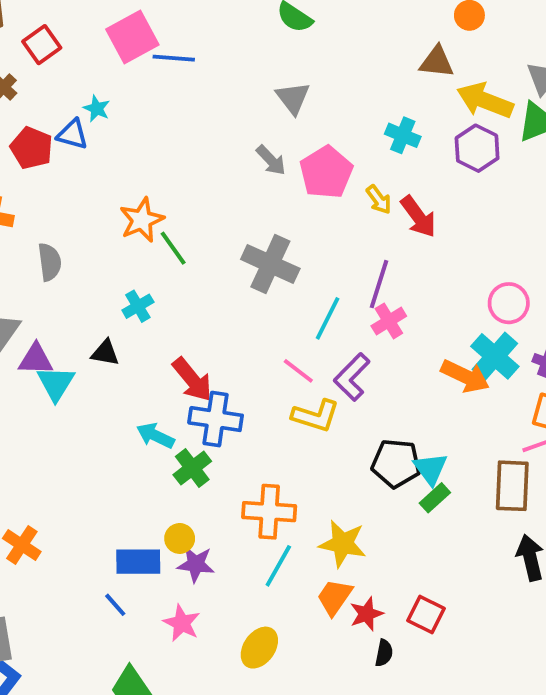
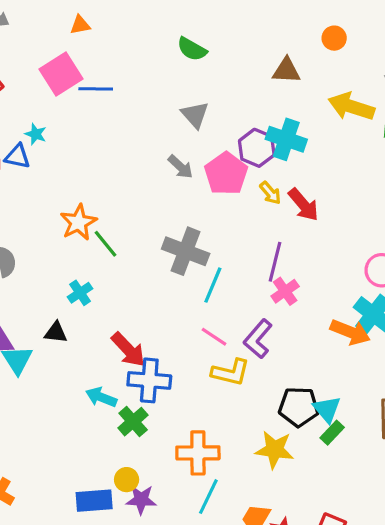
brown triangle: (437, 62) -> (286, 70), moved
cyan cross: (403, 135) -> (286, 139), size x1.4
purple hexagon: (477, 148) -> (257, 148), moved
cyan line: (328, 318) -> (213, 285), moved
yellow star: (343, 544) -> (275, 450), moved

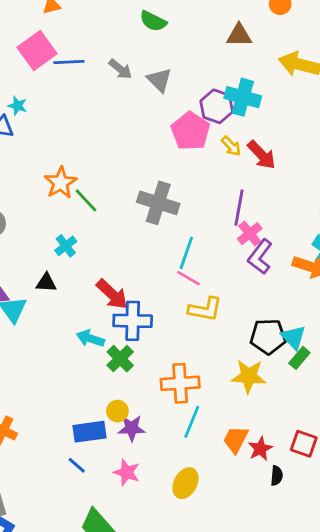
gray arrow: (180, 167) -> (120, 69), moved
cyan line: (213, 285) -> (186, 253), moved
purple L-shape: (258, 339) -> (260, 257), moved

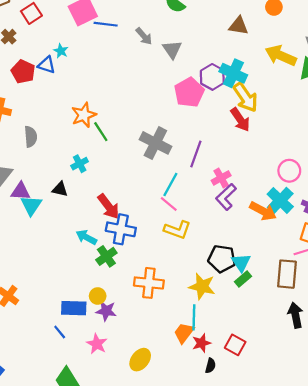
yellow arrow: (231, 146) -> (245, 97), moved, size x1.8
purple line: (239, 208) -> (196, 154), moved
cyan line: (192, 422) -> (194, 317), moved, turned -30

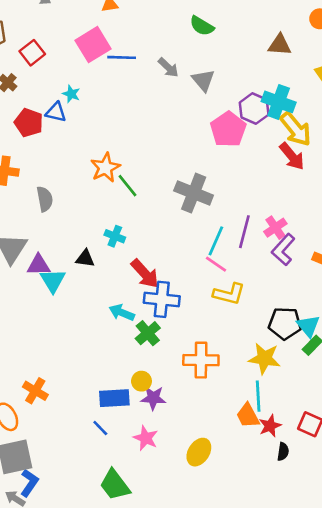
purple line: (196, 154) -> (244, 232), moved
cyan cross: (80, 164) -> (115, 236), moved, turned -35
orange trapezoid: (184, 333) -> (248, 416), turned -60

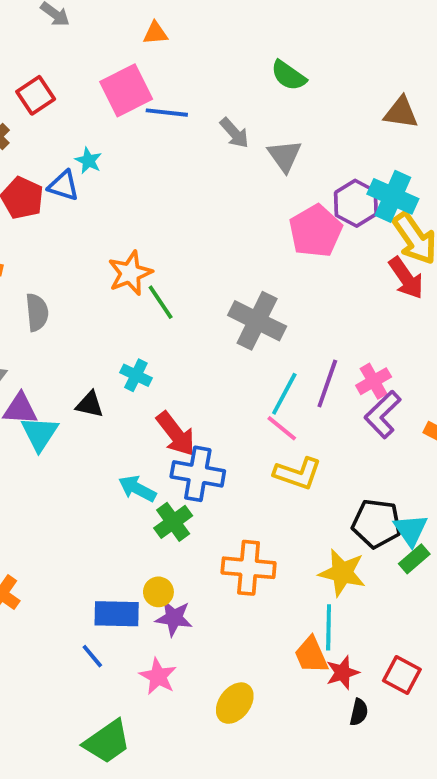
green trapezoid: (115, 485) -> (107, 742), turned -92

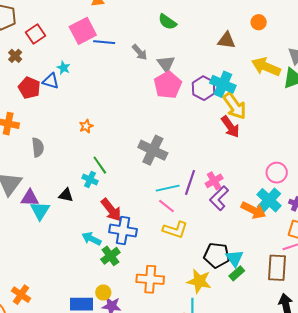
pink pentagon: (315, 231) -> (168, 85), moved
orange star: (130, 273) -> (86, 126), size x0.6
green line: (161, 302) -> (100, 165), moved
cyan line: (284, 394) -> (168, 188), turned 50

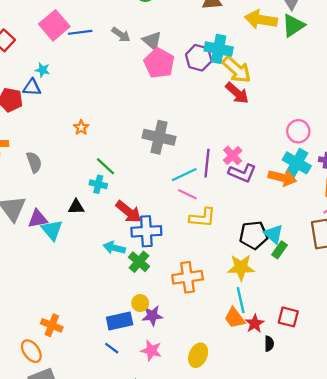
purple L-shape: (219, 198) -> (242, 173), turned -100

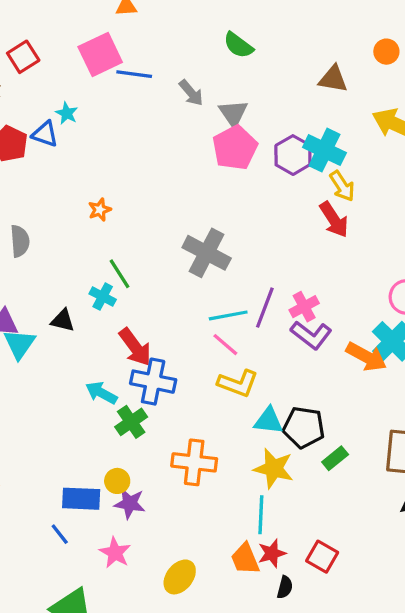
yellow arrow: (237, 70) -> (342, 186), size x0.7
cyan triangle: (274, 234) -> (269, 421), moved, turned -50
orange trapezoid: (235, 318) -> (245, 559), moved

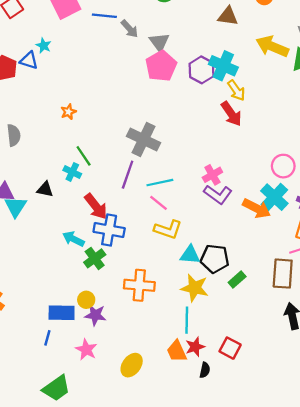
blue line: (134, 74) -> (104, 16), moved
purple line: (265, 308) -> (128, 175), moved
blue line: (60, 534) -> (47, 338), turned 56

